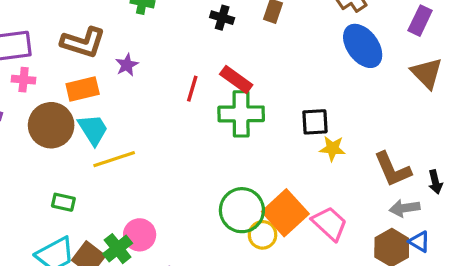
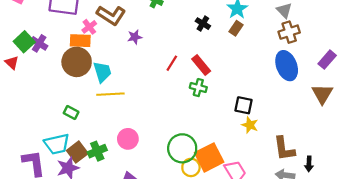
pink cross: (24, 80) -> (89, 27), moved, turned 32
orange rectangle: (83, 89) -> (80, 41), moved
green cross: (241, 114) -> (198, 88), size x0.6
pink circle: (140, 235) -> (128, 139), moved

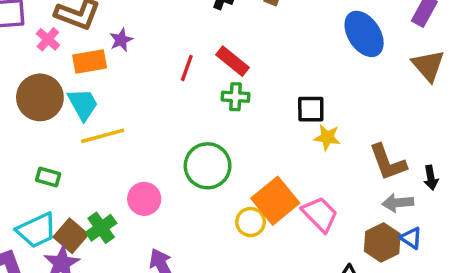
orange rectangle: (80, 41) -> (90, 62), moved
green circle: (182, 148) -> (208, 166), moved

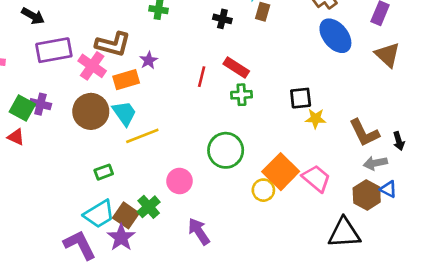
pink cross: (48, 39) -> (92, 66), size x1.5
green rectangle: (48, 177) -> (104, 172), turned -30

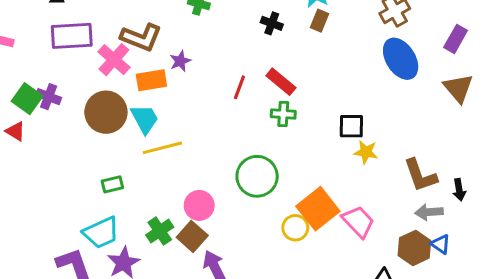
brown square: (126, 215) -> (192, 236), moved

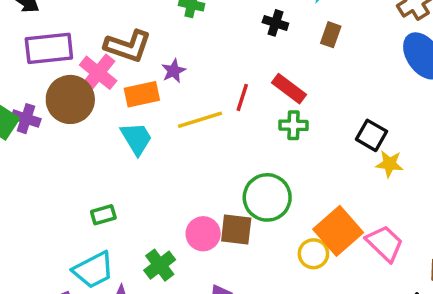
brown rectangle: (319, 21) -> (331, 35), moved
brown circle: (106, 112) -> (70, 99), moved
black square: (351, 126) -> (372, 135), turned 32
yellow line: (162, 148) -> (200, 120), moved
brown square: (192, 236) -> (236, 230), moved, turned -32

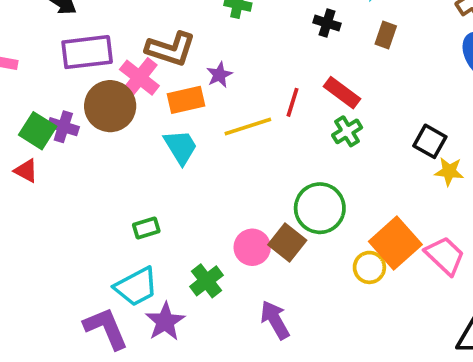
green cross: (293, 125) -> (347, 131), turned -32
brown square: (236, 230) -> (287, 243), turned 32

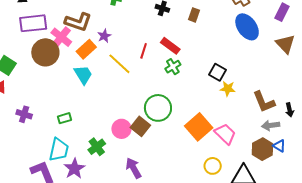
orange rectangle: (186, 100) -> (86, 49), turned -30
yellow line: (248, 126) -> (119, 64), turned 60
purple cross: (63, 127) -> (24, 114), moved
yellow circle: (369, 267) -> (213, 166), moved
cyan trapezoid: (136, 287) -> (59, 150), turned -50

